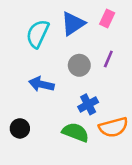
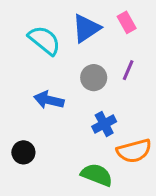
pink rectangle: (107, 19) -> (127, 22), turned -54
cyan semicircle: (38, 34) -> (44, 40), turned 104
green semicircle: (75, 132) -> (97, 175), moved

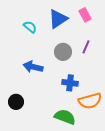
cyan semicircle: (44, 40) -> (30, 27), size x0.6
blue cross: (104, 124) -> (70, 83), turned 35

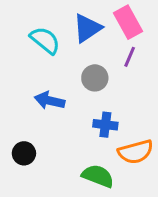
pink rectangle: (85, 15) -> (128, 22), size x1.5
cyan semicircle: (30, 27) -> (45, 40), size x1.5
purple line: (86, 47) -> (130, 57), moved

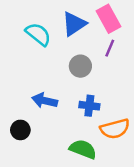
blue arrow: (50, 101) -> (45, 101), moved

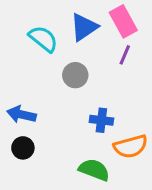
gray circle: (80, 66) -> (75, 75), moved
blue arrow: (45, 101) -> (21, 114), moved

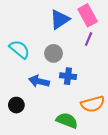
cyan semicircle: (43, 39) -> (19, 49), moved
blue arrow: (21, 114) -> (39, 81), moved
blue cross: (101, 120) -> (68, 76), moved

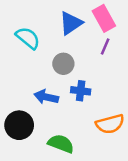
cyan semicircle: (19, 49) -> (28, 38), moved
black circle: (16, 105) -> (19, 125), size x1.5
green semicircle: (67, 120) -> (61, 144), moved

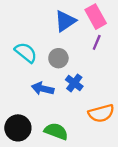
cyan semicircle: (28, 38) -> (26, 53), moved
blue cross: (81, 91) -> (74, 83), turned 30
black circle: (19, 125) -> (18, 128), moved

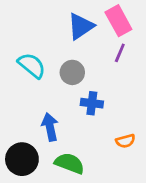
blue cross: (74, 83) -> (92, 103), turned -30
blue arrow: (43, 89) -> (50, 127), moved, turned 65
orange semicircle: (101, 113) -> (125, 141), size x0.6

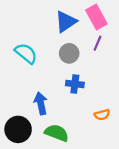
gray circle: (72, 72) -> (69, 53), moved

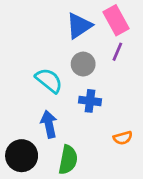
cyan semicircle: (26, 53) -> (49, 80), moved
green semicircle: (57, 133) -> (68, 160), turned 80

